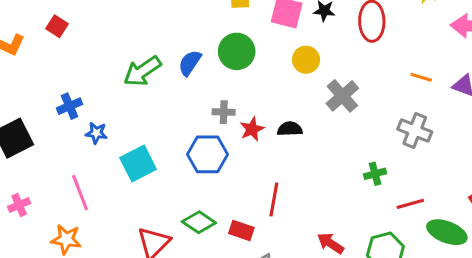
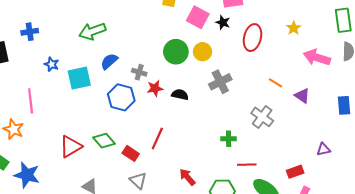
green circle: (237, 51) -> (176, 52), moved
blue semicircle: (190, 63) -> (109, 61), moved
blue cross: (70, 106) -> (30, 32), moved
cyan square: (138, 163) -> (79, 78), moved

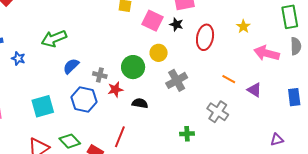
green circle: (176, 52) -> (133, 67), moved
blue star: (52, 64) -> (18, 58), moved
cyan square: (79, 78) -> (43, 106), moved
black semicircle: (180, 95) -> (140, 103), moved

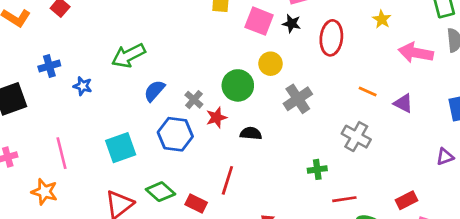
gray cross: (100, 75) -> (194, 100), turned 32
purple triangle: (277, 140) -> (445, 157), moved

